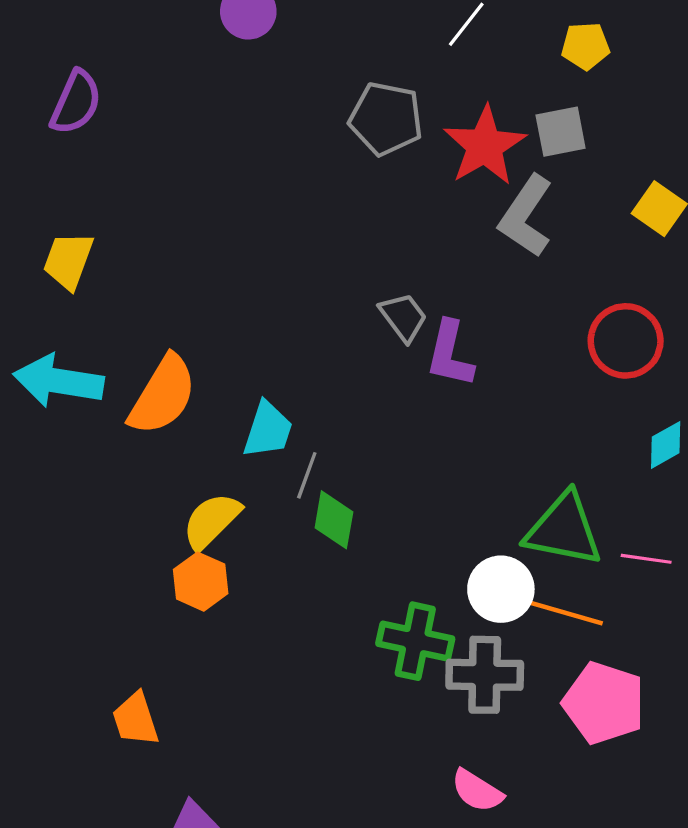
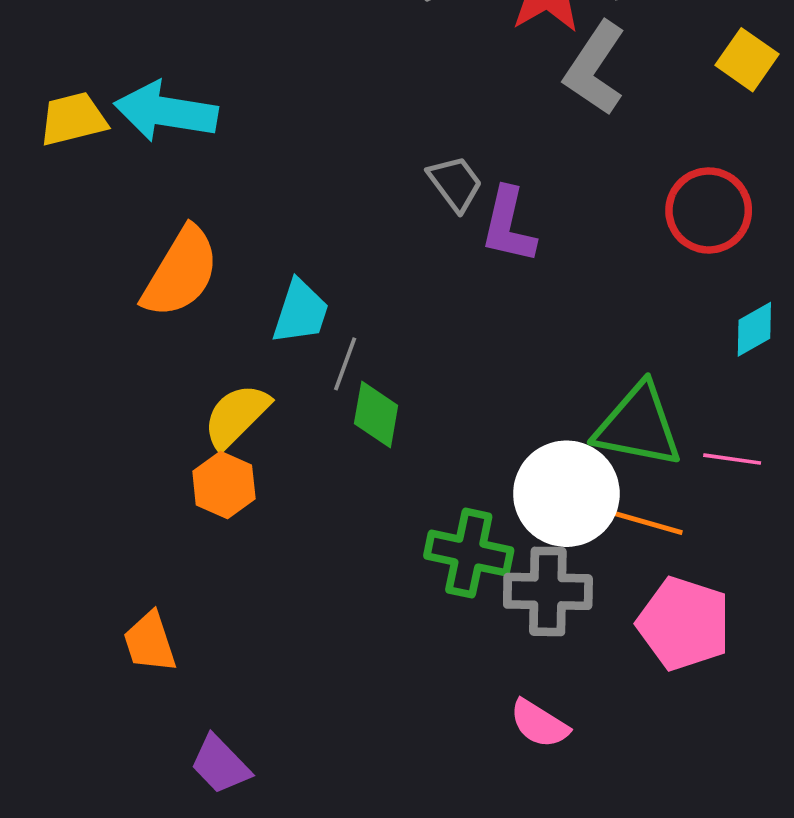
yellow trapezoid: (68, 261) -> (73, 119), turned 56
cyan arrow: (59, 381) -> (166, 112), moved
white circle: (501, 589) -> (566, 494), size x1.4

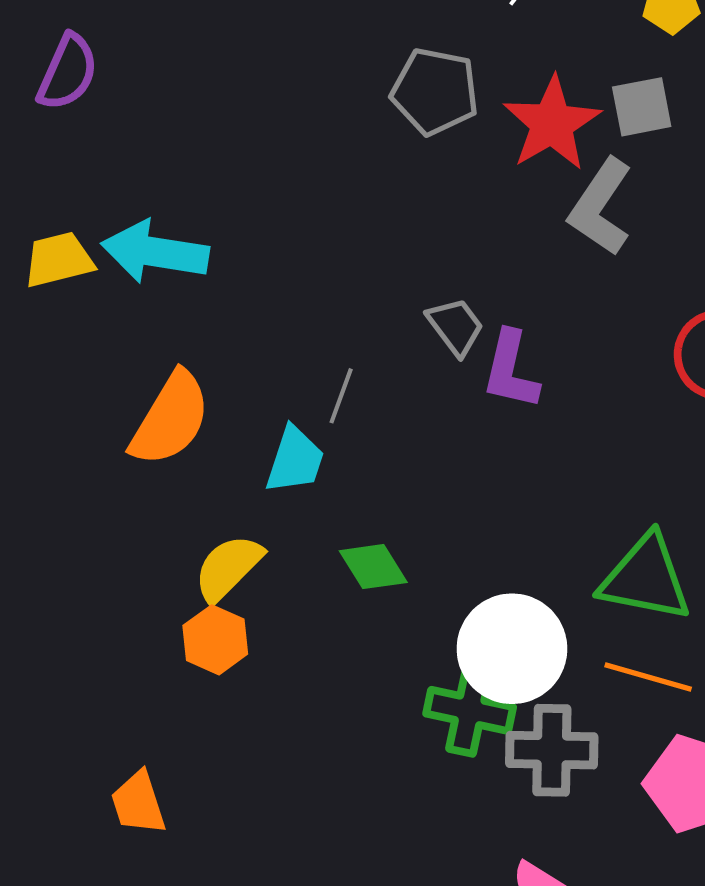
gray line: (345, 364) -> (341, 396), moved
green diamond: (376, 415) -> (373, 567), turned -42
white circle: (566, 494) -> (512, 649), moved

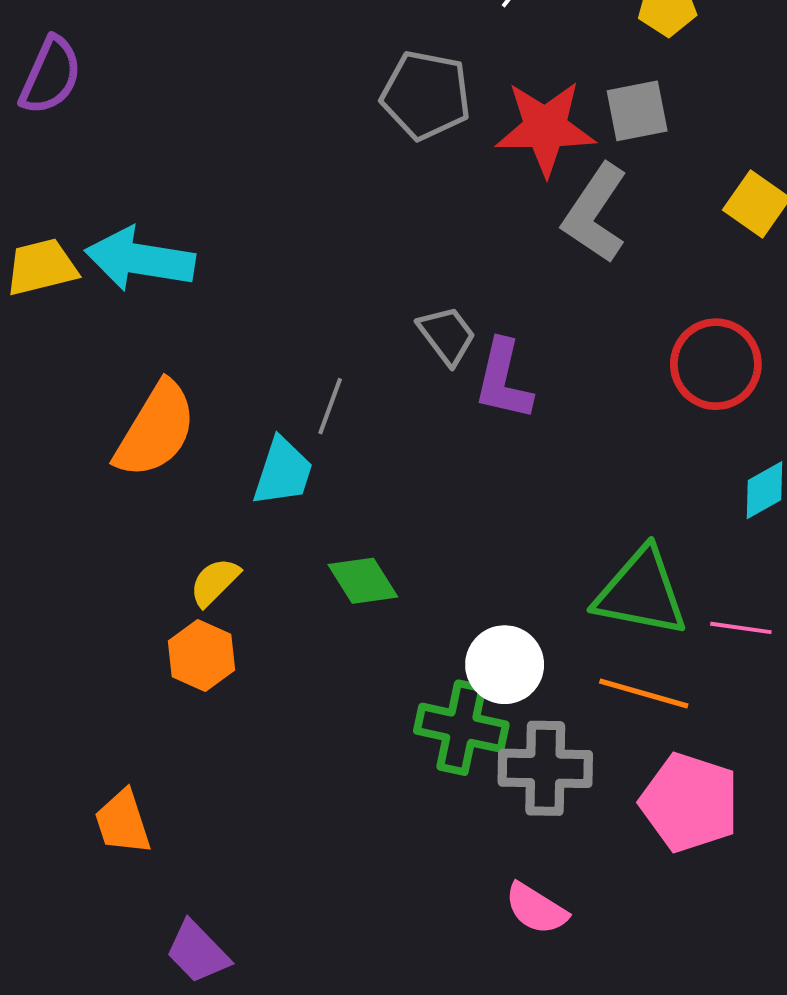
red star: (552, 124) -> (545, 128), turned 30
yellow semicircle: (228, 568) -> (215, 582), size x0.7
white circle: (512, 649) -> (505, 665), size x0.7

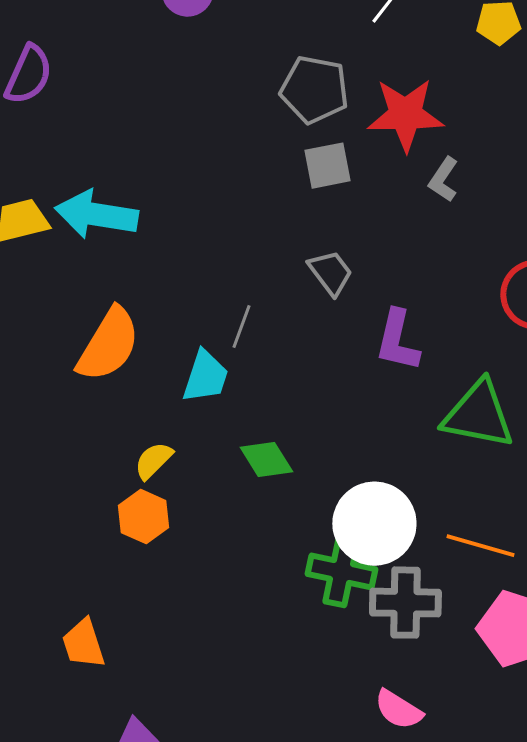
gray square: (637, 111) -> (327, 166), moved
gray L-shape: (595, 213) -> (443, 180), size x0.6
purple L-shape: (503, 380) -> (397, 341), moved
green triangle: (641, 592) -> (478, 415), moved
white circle: (505, 665) -> (374, 524), size x1.4

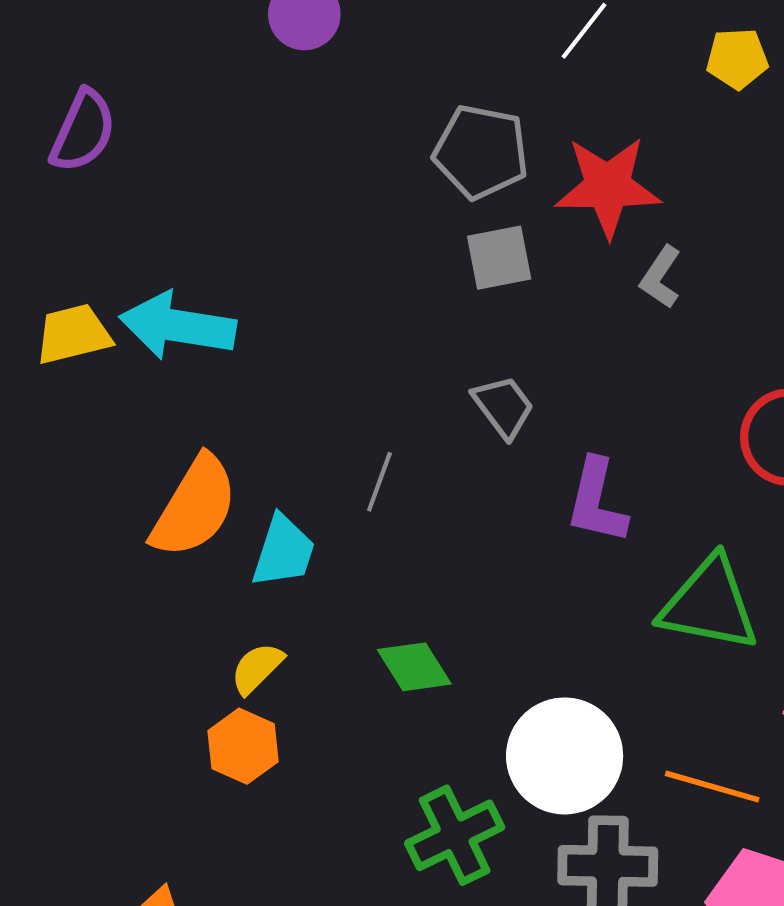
cyan trapezoid: (205, 377) -> (283, 551), moved
green cross: (341, 572) -> (455, 835), moved, turned -38

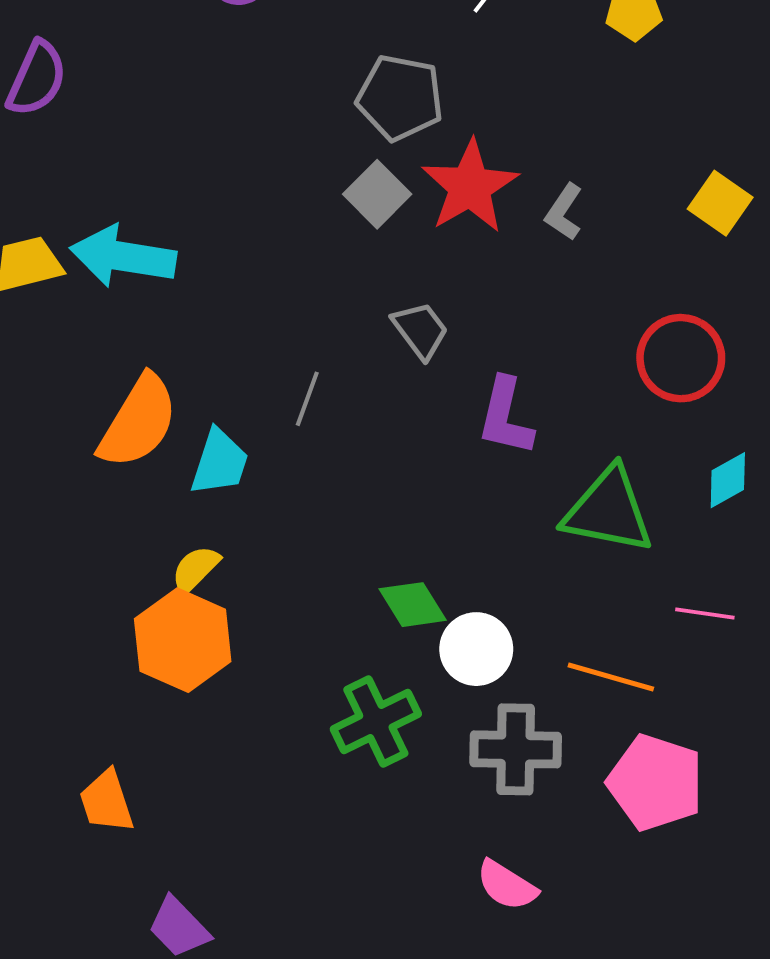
red star: (608, 187) -> (470, 187), moved, turned -30
gray square: (499, 258) -> (377, 194), moved, turned -34
green diamond: (414, 667) -> (413, 605), moved
orange hexagon: (243, 746) -> (183, 640), size x1.5
white circle: (565, 756) -> (476, 649), size x0.7

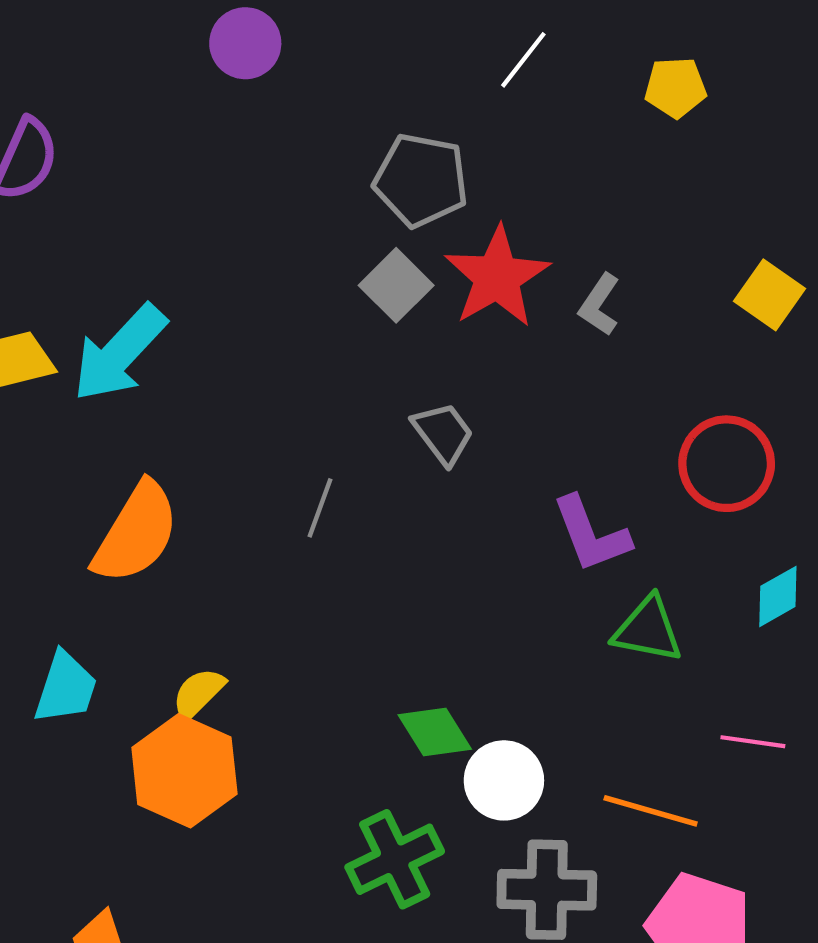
cyan arrow: (123, 256) -> (119, 353), turned -56
purple L-shape: (505, 417) -> (591, 534), moved, turned -34
cyan trapezoid: (220, 462) -> (65, 688), moved
green triangle: (608, 511) -> (648, 630), size x0.7

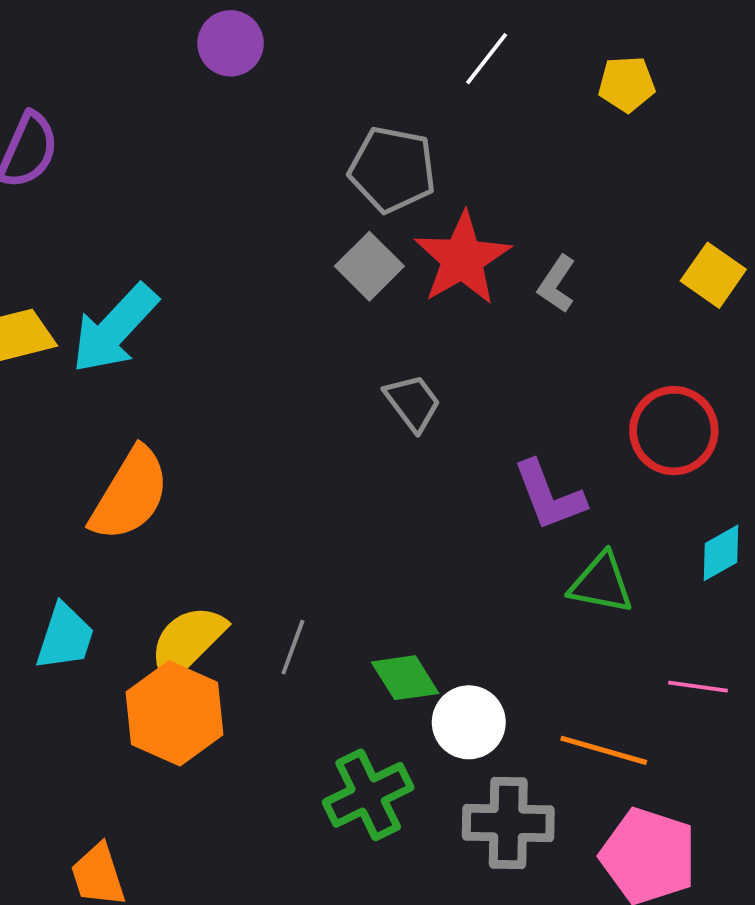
gray line: (320, 508) -> (293, 647), moved
yellow semicircle: (198, 693) -> (187, 642), size x1.6

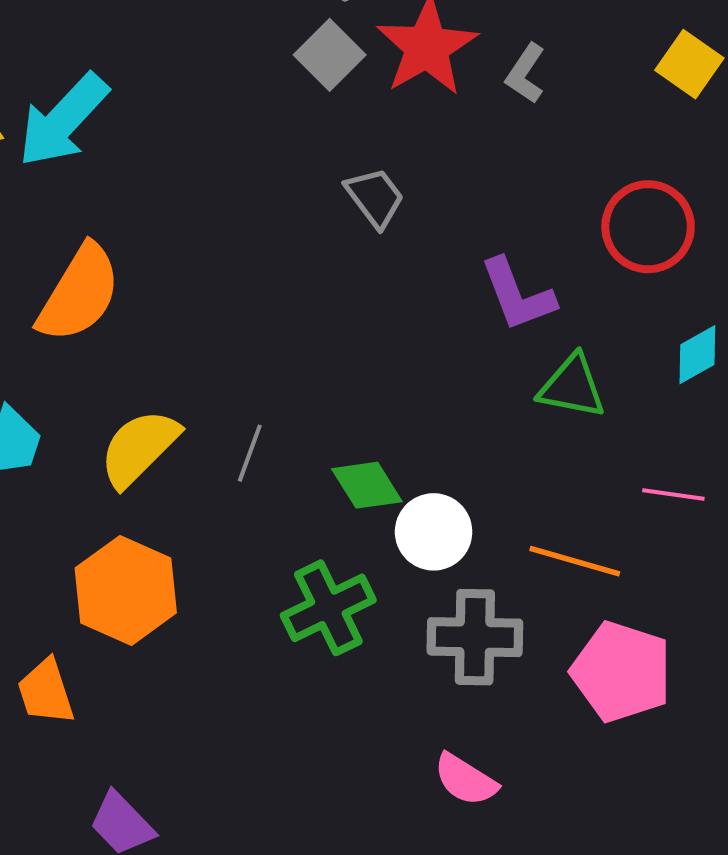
orange hexagon: (174, 713) -> (126, 590), moved

